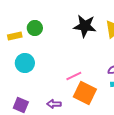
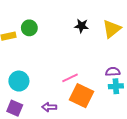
black star: (85, 26) -> (81, 26), size x0.6
cyan circle: (25, 63) -> (19, 81), moved

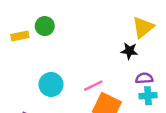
black star: (81, 26) -> (129, 51), moved
cyan circle: (19, 81) -> (51, 84), moved

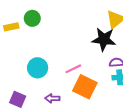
black star: (129, 51) -> (104, 39), size x1.6

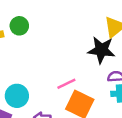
cyan circle: (38, 68) -> (17, 96), moved

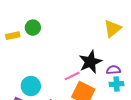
black star: (101, 50) -> (90, 62), moved, turned -30

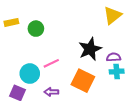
green circle: (33, 28) -> (36, 29), moved
pink line: (72, 76) -> (51, 63), moved

